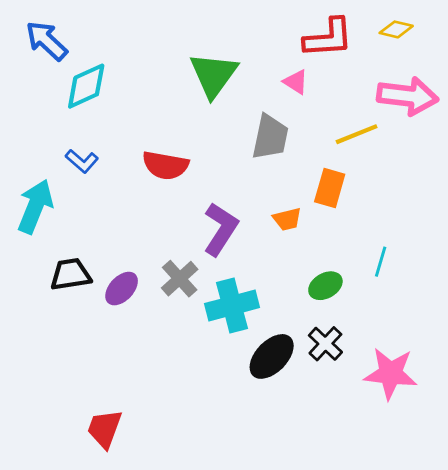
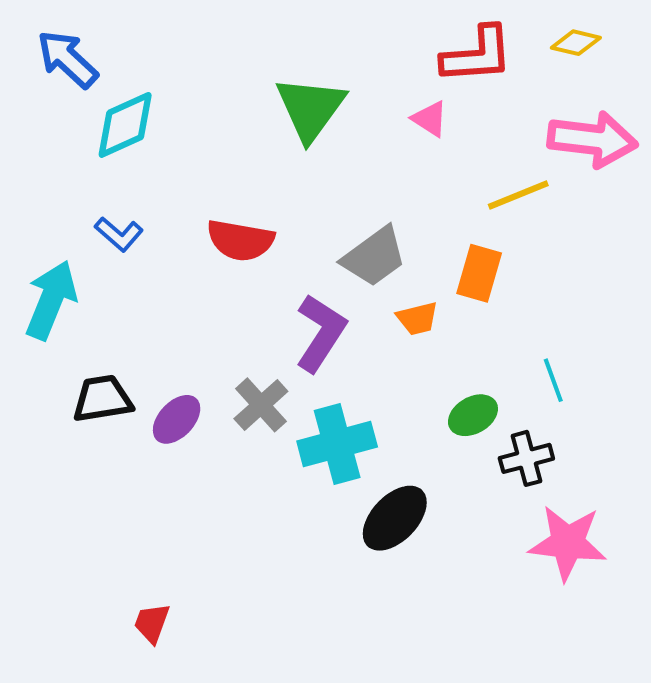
gray trapezoid: (270, 137) -> (374, 257), moved, turned 42
cyan line: (381, 262) -> (553, 380), turned -36
black cross: (325, 344) -> (526, 458), moved, turned 32
red trapezoid: (105, 429) -> (152, 623), size x0.7

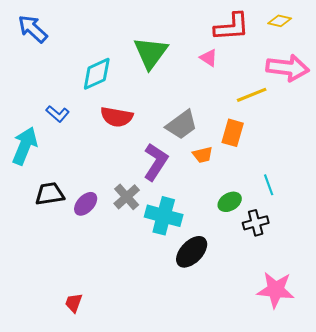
cyan diamond: (125, 125) -> (97, 74), moved
cyan cross: (337, 444) -> (164, 216), turned 30
pink star: (568, 543) -> (276, 290), moved

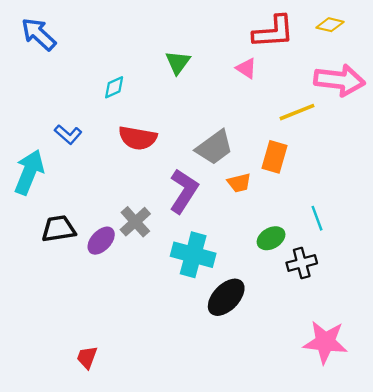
green triangle: (151, 53) -> (178, 62), size x0.6
cyan diamond: (97, 74) -> (114, 87), size x0.6
gray cross: (127, 197) -> (135, 222), moved

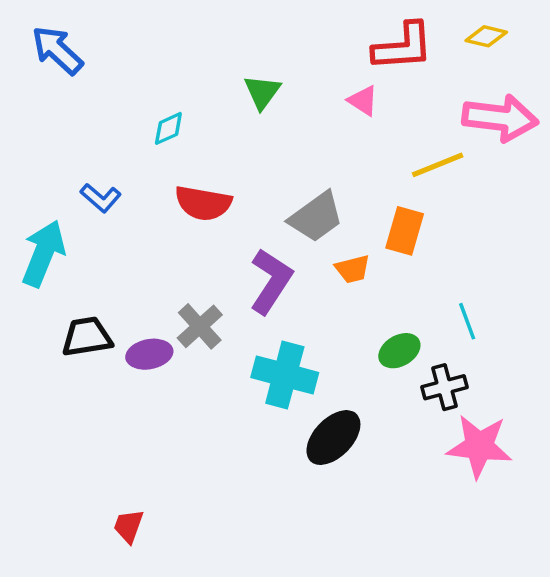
purple ellipse: (101, 241) -> (149, 354), turned 36
pink star: (325, 342) -> (479, 446), moved

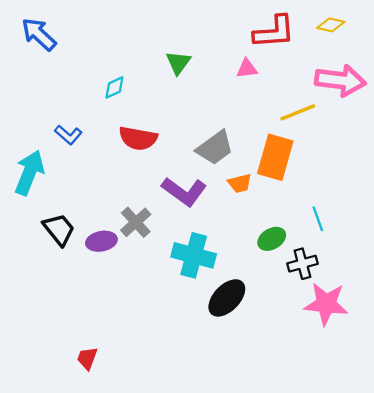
pink triangle: (363, 101) -> (247, 69), turned -40
orange rectangle: (405, 231) -> (275, 157), size x1.4
purple L-shape: (271, 281) -> (184, 192), turned 93
black trapezoid: (87, 337) -> (59, 229), turned 60

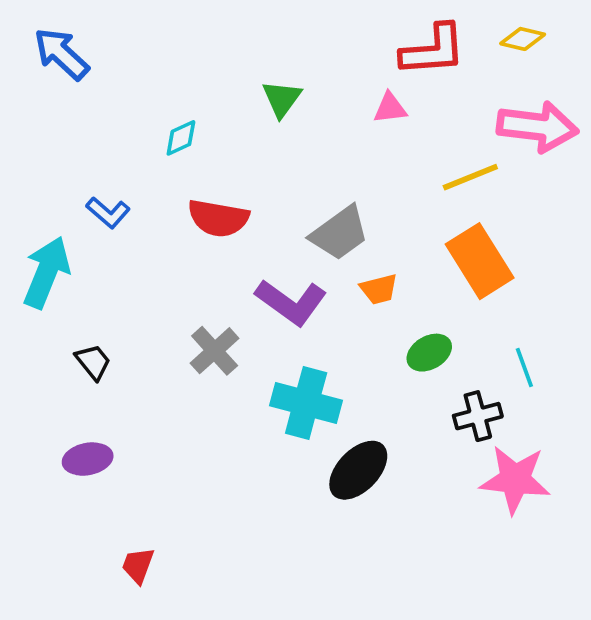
orange rectangle: (275, 157) -> (480, 261), moved, turned -48
cyan line: (318, 219) -> (524, 368), moved
black trapezoid: (59, 229) -> (93, 362), size x0.7
green ellipse: (272, 239) -> (429, 353), moved
purple ellipse: (101, 241) -> (88, 459), moved

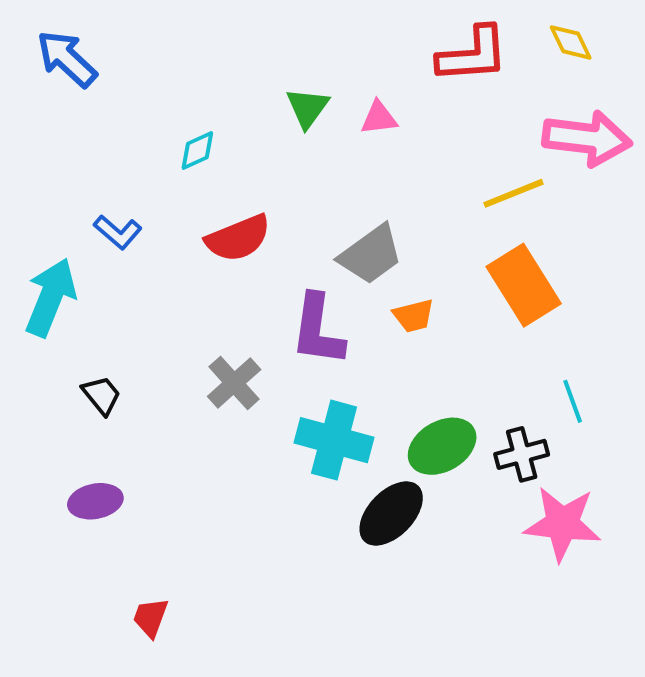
yellow diamond: (523, 39) -> (571, 42), turned 51
pink triangle: (390, 108) -> (379, 118), moved
red semicircle: (218, 218) -> (238, 238), turned -32
purple L-shape: (291, 302) -> (318, 330), turned 62
green ellipse: (429, 353) -> (442, 446), moved, size x1.4

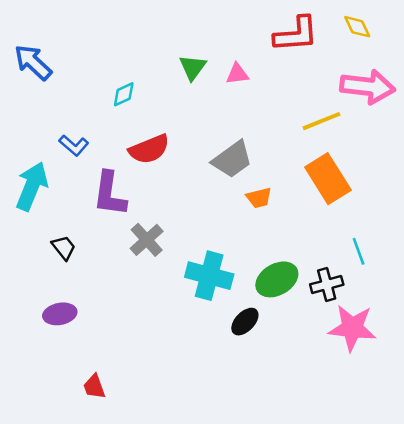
blue arrow: (67, 59) -> (33, 62), moved
purple L-shape: (318, 330) -> (110, 194), moved
black ellipse: (391, 513) -> (245, 322), size x0.7
red trapezoid: (150, 617) -> (94, 387), turned -40

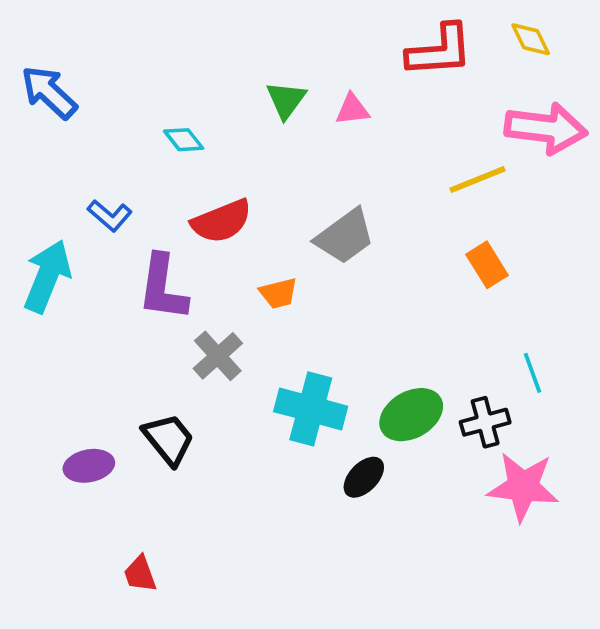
cyan diamond: (124, 94) -> (184, 140), turned 76
orange rectangle: (328, 179) -> (487, 265), size x0.6
orange trapezoid: (259, 198) -> (278, 293), moved
black trapezoid: (64, 248) -> (168, 439), moved, size x1.4

